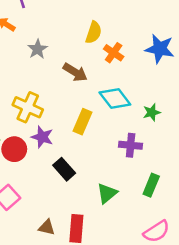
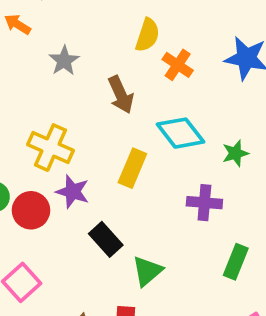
brown arrow: (75, 72) -> (121, 95), turned 35
green triangle: (107, 193) -> (147, 271), moved

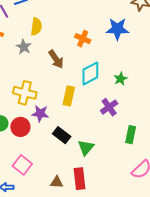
yellow semicircle: (147, 35) -> (36, 27), moved
cyan diamond: (180, 133) -> (90, 73), turned -70
purple cross: (204, 203) -> (109, 107), turned -30

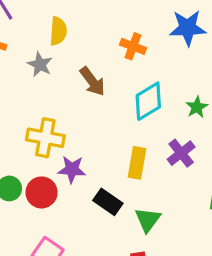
yellow rectangle: (69, 96) -> (137, 163), moved

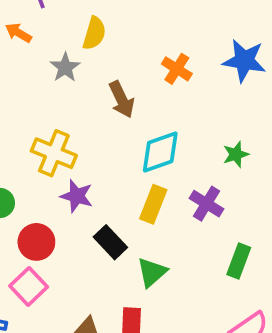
cyan diamond: (148, 101) -> (160, 152), moved
purple cross: (181, 153) -> (207, 204), turned -32
red circle: (42, 192) -> (36, 242), moved

